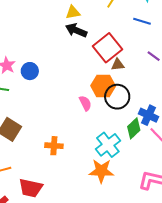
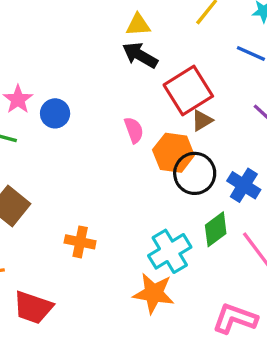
brown triangle: (118, 65) -> (202, 120), turned -32
pink semicircle: (85, 103) -> (134, 130), moved
blue cross: (149, 115) -> (244, 185), moved

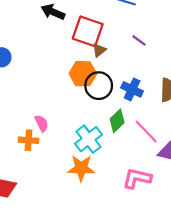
red square: (188, 90) -> (88, 31), turned -32
pink semicircle: (134, 130) -> (42, 123), moved

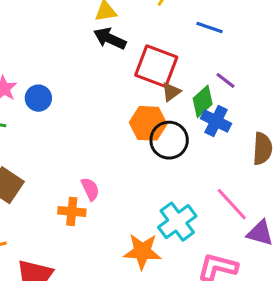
blue cross: (132, 89) -> (216, 121), moved
green diamond: (117, 121) -> (203, 101), moved
cyan cross: (88, 139) -> (177, 222), moved

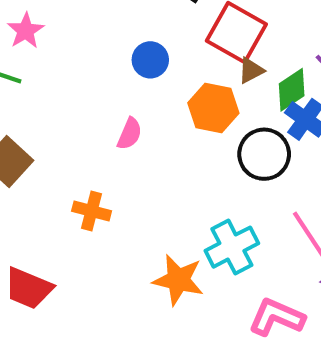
blue circle: (38, 98) -> (150, 60), moved
black circle: (169, 140) -> (264, 154), moved
pink semicircle: (90, 189) -> (130, 134), moved, turned 40

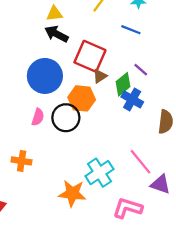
blue circle: (150, 60) -> (45, 76), size x1.8
black circle: (264, 154) -> (66, 118), moved

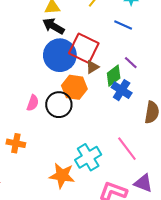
blue circle: (45, 76) -> (60, 55), moved
purple triangle: (160, 184) -> (143, 183), moved

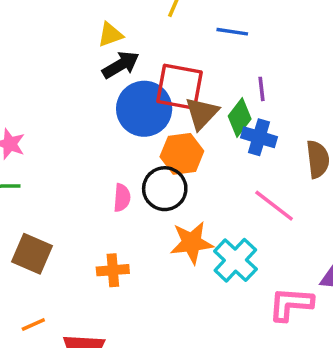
black arrow: (53, 26) -> (121, 65), turned 135
purple line: (131, 63) -> (261, 89), turned 56
brown triangle: (92, 67) -> (202, 113), size x1.5
pink line: (127, 149) -> (274, 206), moved
orange star: (62, 176) -> (192, 243), moved

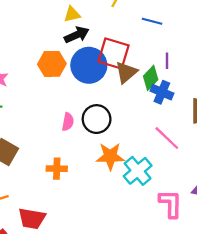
orange hexagon: (182, 154) -> (52, 64), moved
pink L-shape: (291, 304) -> (171, 204), turned 80

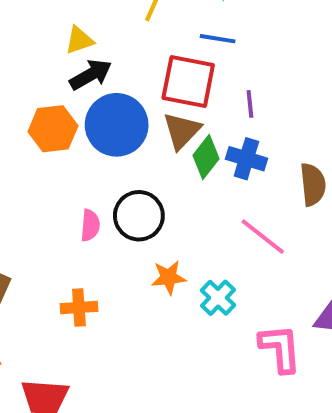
red square: (114, 53) -> (188, 81), moved
green diamond: (151, 78) -> (206, 157), moved
orange star: (110, 156) -> (169, 277), size x0.7
cyan cross: (138, 171) -> (218, 298), size x0.7

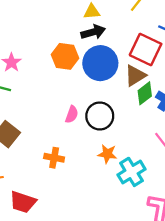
cyan cross: (218, 298) -> (132, 172), size x1.4

